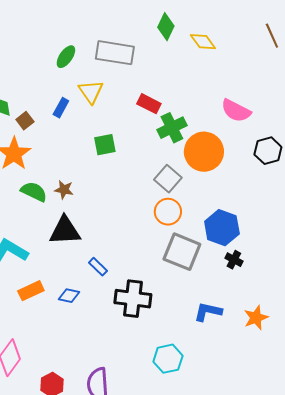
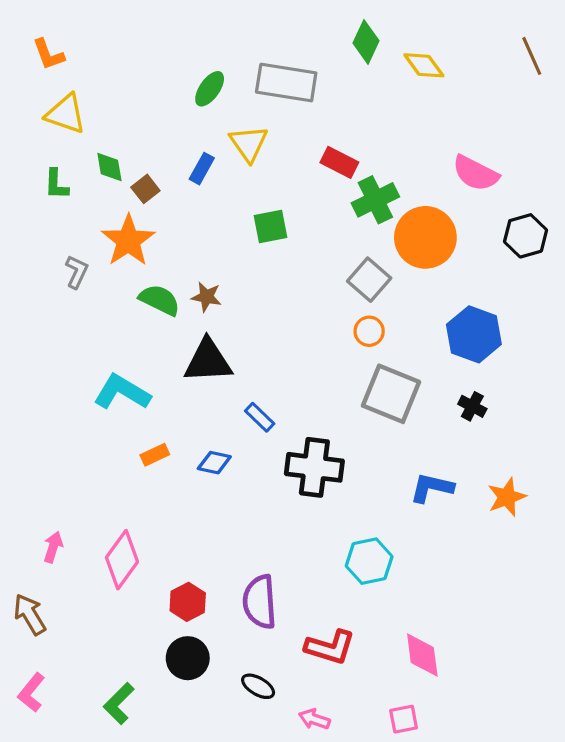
orange circle: (168, 212) -> (369, 331), size x0.7
blue hexagon: (222, 228) -> (474, 334), moved
orange rectangle: (31, 291) -> (155, 455), size x0.7

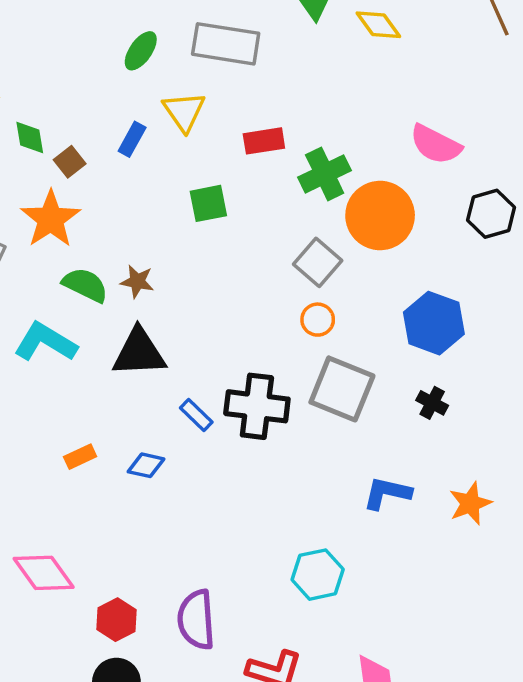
red rectangle: (339, 162) -> (264, 141), moved, turned -36
cyan L-shape: (122, 392) -> (45, 342), moved
black cross: (314, 467) -> (257, 406), moved
pink diamond: (122, 560) -> (44, 573), turned -72

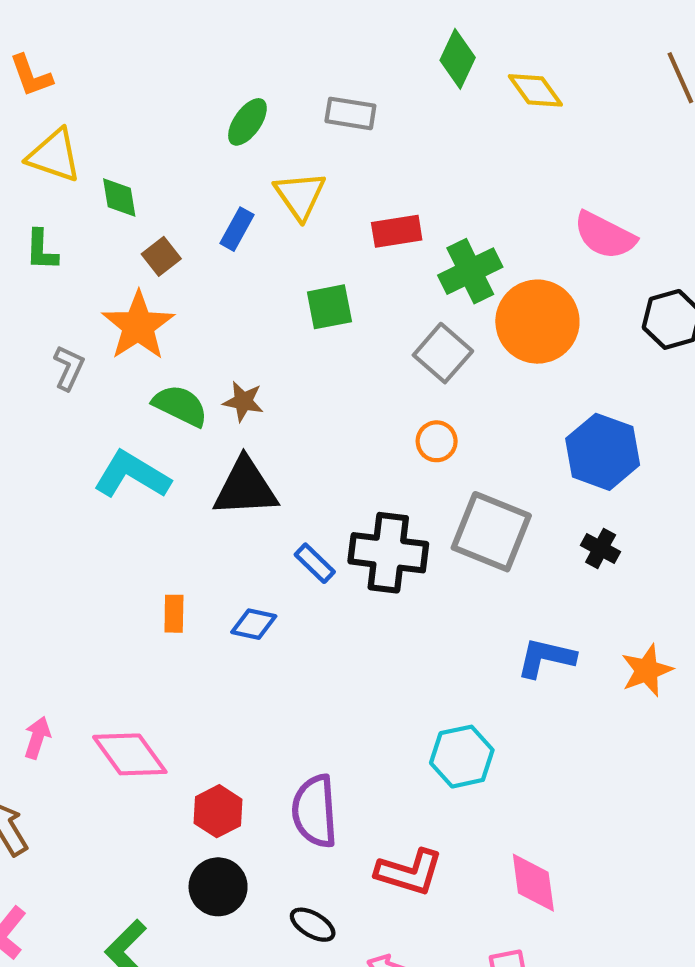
gray rectangle: (226, 44) -> (350, 113), size x0.6
green diamond: (30, 137) -> (119, 198), moved
gray square: (318, 262) -> (443, 353), moved
orange circle: (318, 320) -> (437, 441), moved
orange rectangle: (80, 457) -> (174, 614), turned -64

